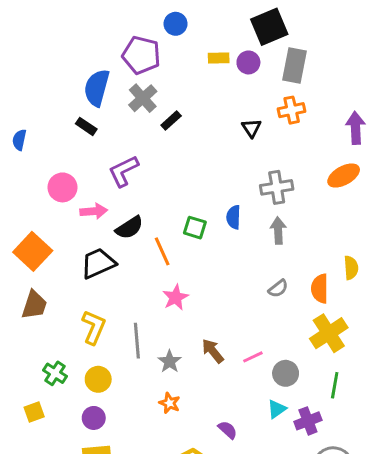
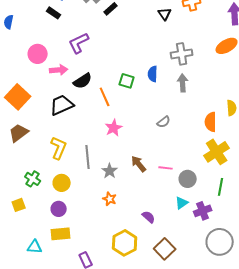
gray semicircle: (278, 289) -> (164, 122), moved
brown trapezoid: (34, 305) -> (19, 133), turned -145
pink line: (253, 357) -> (166, 168), turned 32

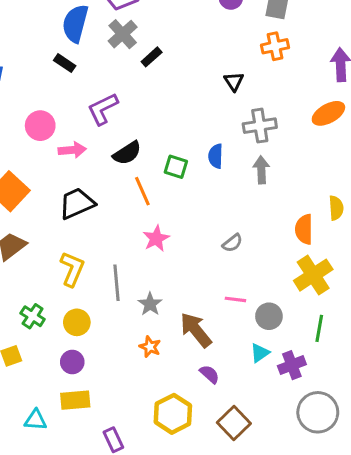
black triangle: (165, 14) -> (234, 81), moved
black semicircle: (83, 81) -> (127, 153), moved
gray semicircle: (164, 122) -> (232, 243), moved
brown arrow: (139, 164) -> (196, 330), moved, size x1.4

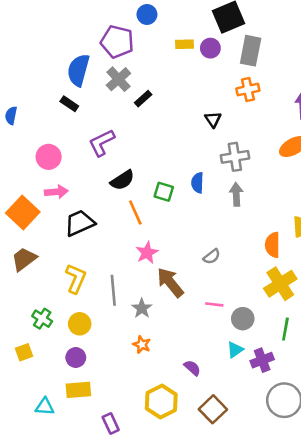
pink arrow: (72, 150) -> (56, 192), moved
brown arrow: (196, 330) -> (170, 282), moved

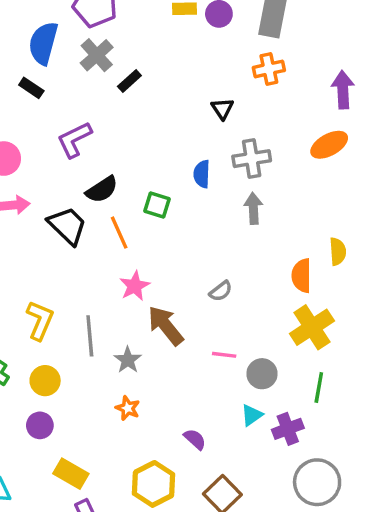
blue semicircle: (197, 183) -> (202, 174), moved
black trapezoid: (80, 223) -> (67, 226), moved, turned 68
yellow rectangle: (78, 390) -> (71, 474), moved, turned 35

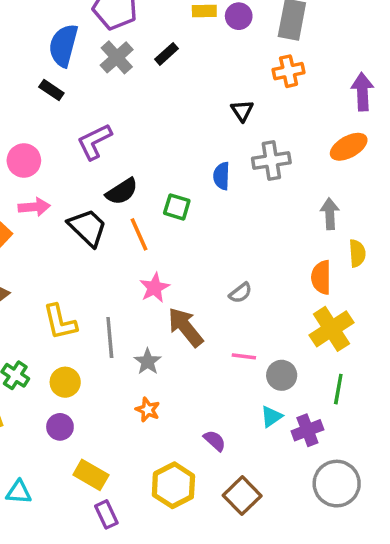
black rectangle: (129, 81) -> (167, 54), moved
gray arrow: (253, 208) -> (330, 214), moved
yellow L-shape: (40, 320) -> (60, 322), turned 144

